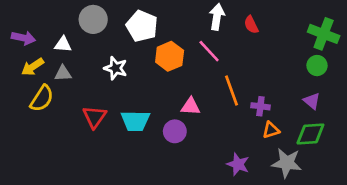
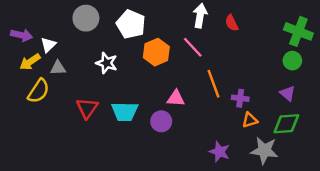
white triangle: (63, 44) -> (48, 45), moved, turned -49

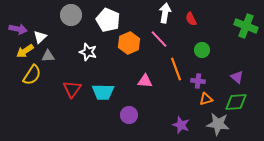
green circle: (292, 61) -> (202, 50), moved
purple circle: (161, 121) -> (129, 115), moved

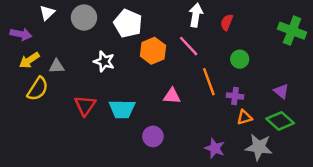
red semicircle: (191, 19) -> (227, 22), turned 48
white triangle: (40, 37) -> (47, 13), moved
green diamond: (236, 102) -> (280, 121), turned 45

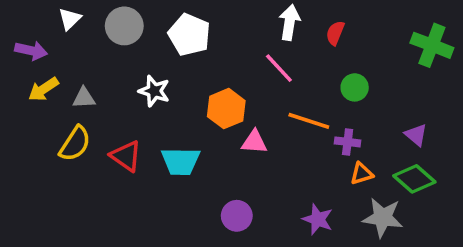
orange hexagon: (153, 51) -> (226, 109), moved
orange line: (209, 82) -> (309, 121), turned -52
yellow semicircle: (38, 89) -> (75, 144), moved
red triangle: (85, 105) -> (126, 156), turned -30
purple circle: (153, 136) -> (237, 216), moved

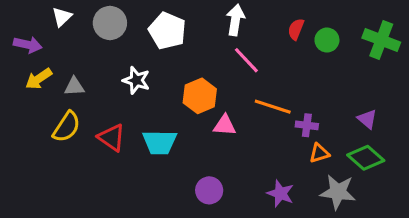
white arrow: (290, 22) -> (236, 20), moved
green circle: (355, 87) -> (327, 40), moved

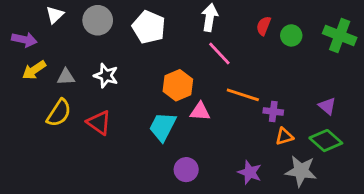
white star: (136, 80) -> (106, 76), moved
cyan trapezoid: (160, 142) -> (163, 127), moved, turned 116

